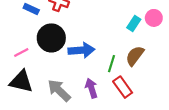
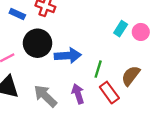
pink circle: (154, 18) -> (141, 32), moved
brown semicircle: (135, 56) -> (131, 76), moved

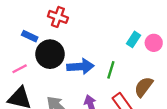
blue rectangle: (17, 14) -> (30, 36), moved
green line: (98, 69) -> (111, 70), moved

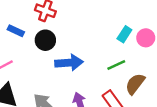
black circle: (50, 54) -> (45, 40), moved, size x0.7
green line: (111, 70) -> (116, 65), moved, turned 48

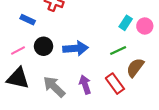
black circle: (45, 40) -> (44, 46), moved

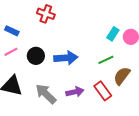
blue rectangle: (28, 20) -> (12, 31), moved
pink line: (18, 51) -> (11, 52), moved
purple arrow: (85, 85) -> (75, 92), turned 96

